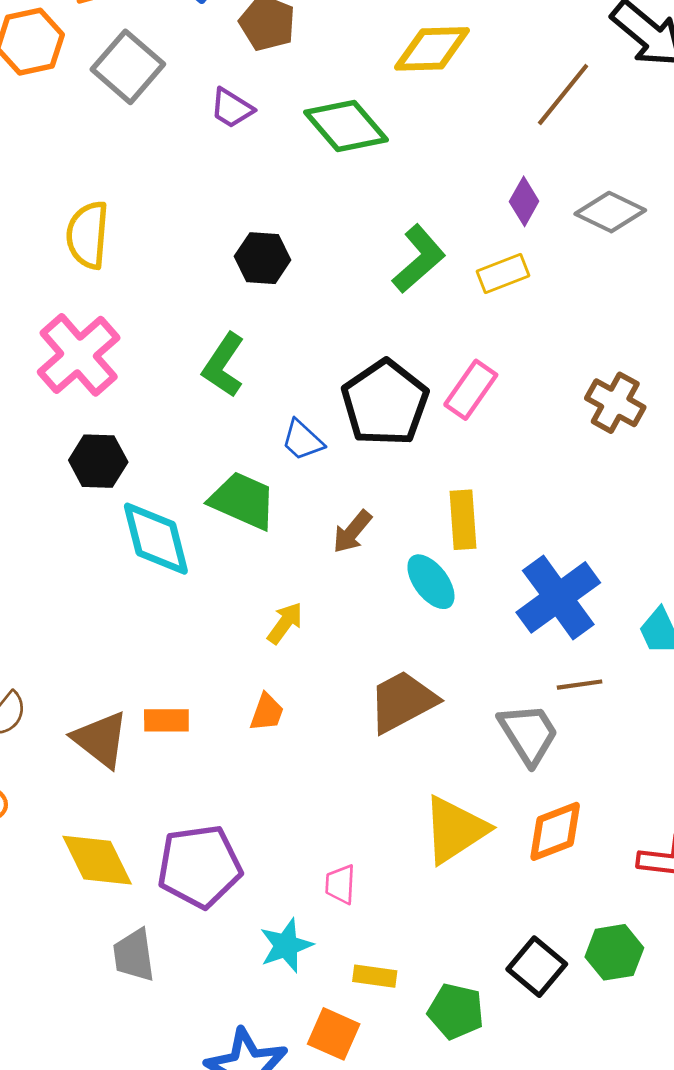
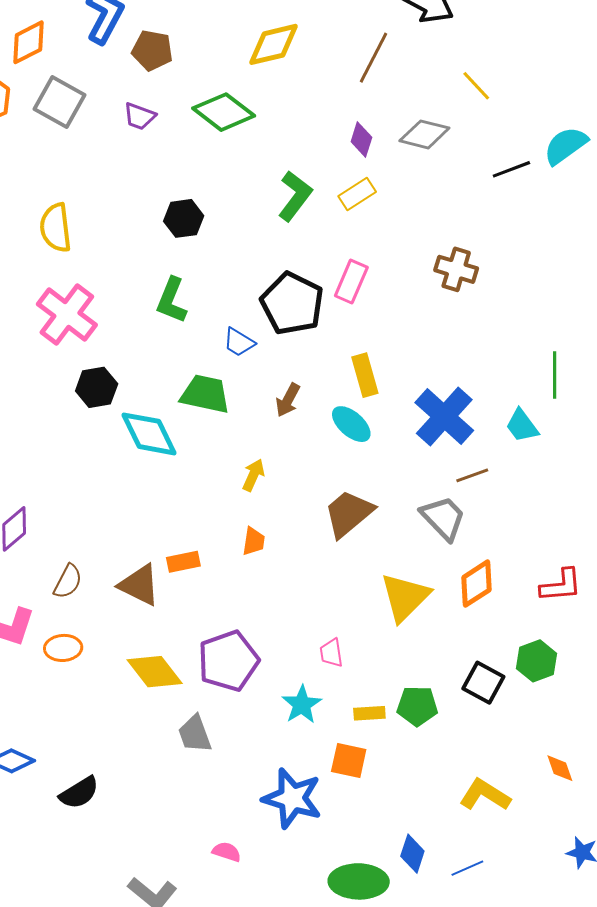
green pentagon: (456, 1011) -> (417, 706), moved

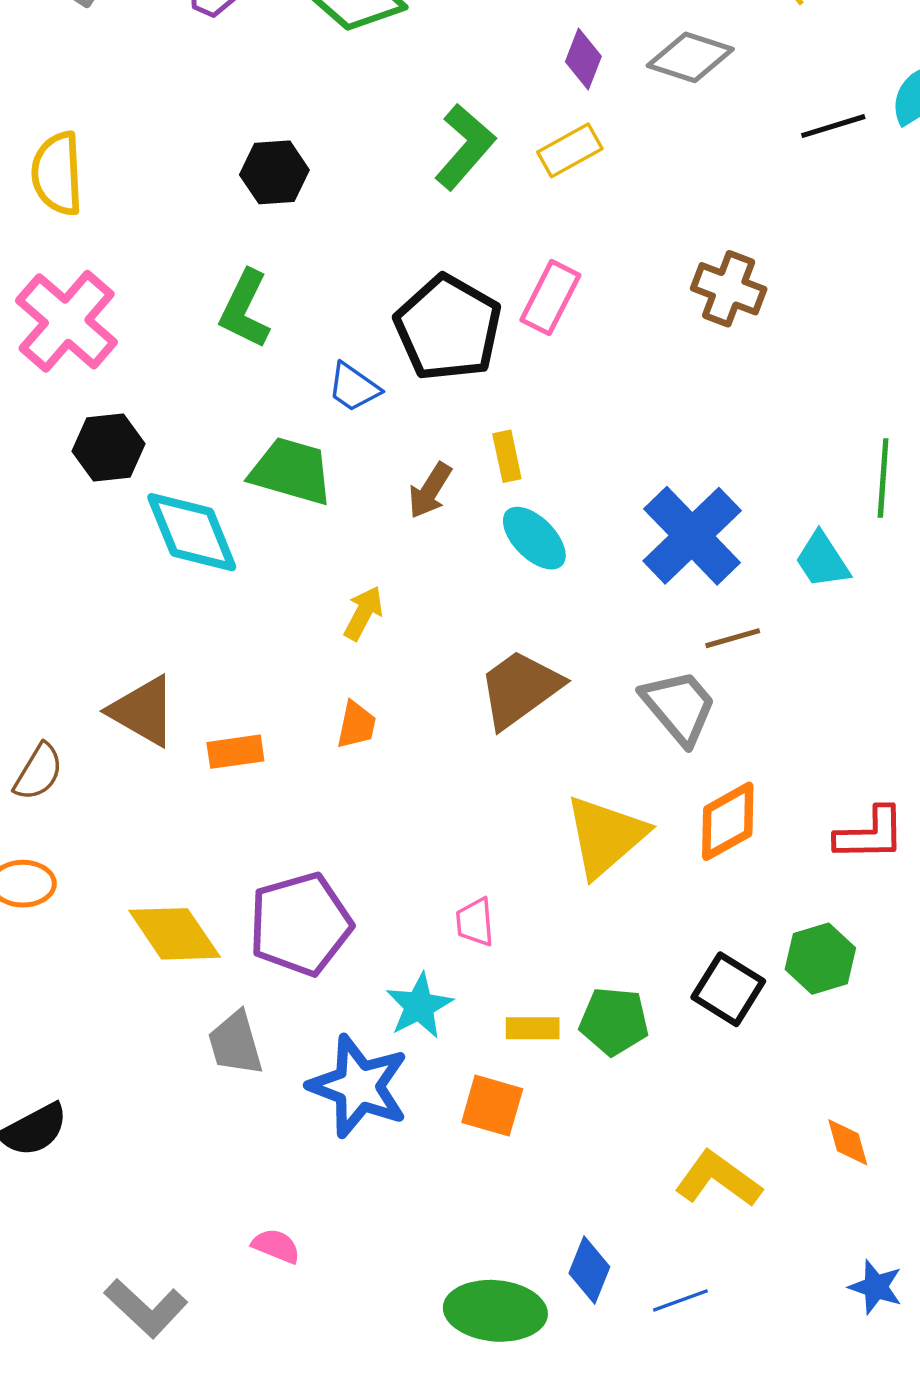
yellow rectangle: (365, 375) -> (507, 456), moved, size x0.7
brown triangle: (139, 585) -> (143, 711), moved
blue star: (292, 798) -> (359, 1086), moved

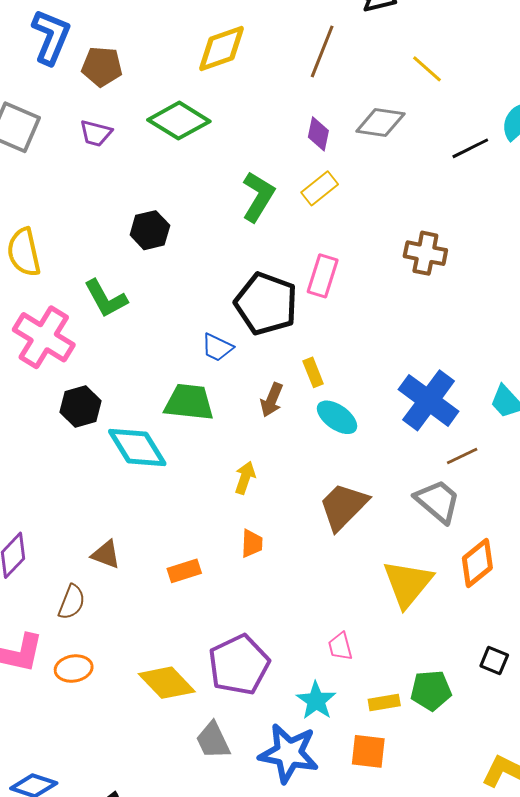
green L-shape: (245, 309) -> (106, 299), moved, turned -45
brown triangle: (143, 711) -> (106, 554), moved, size x0.7
black square: (728, 989) -> (494, 661), size x0.7

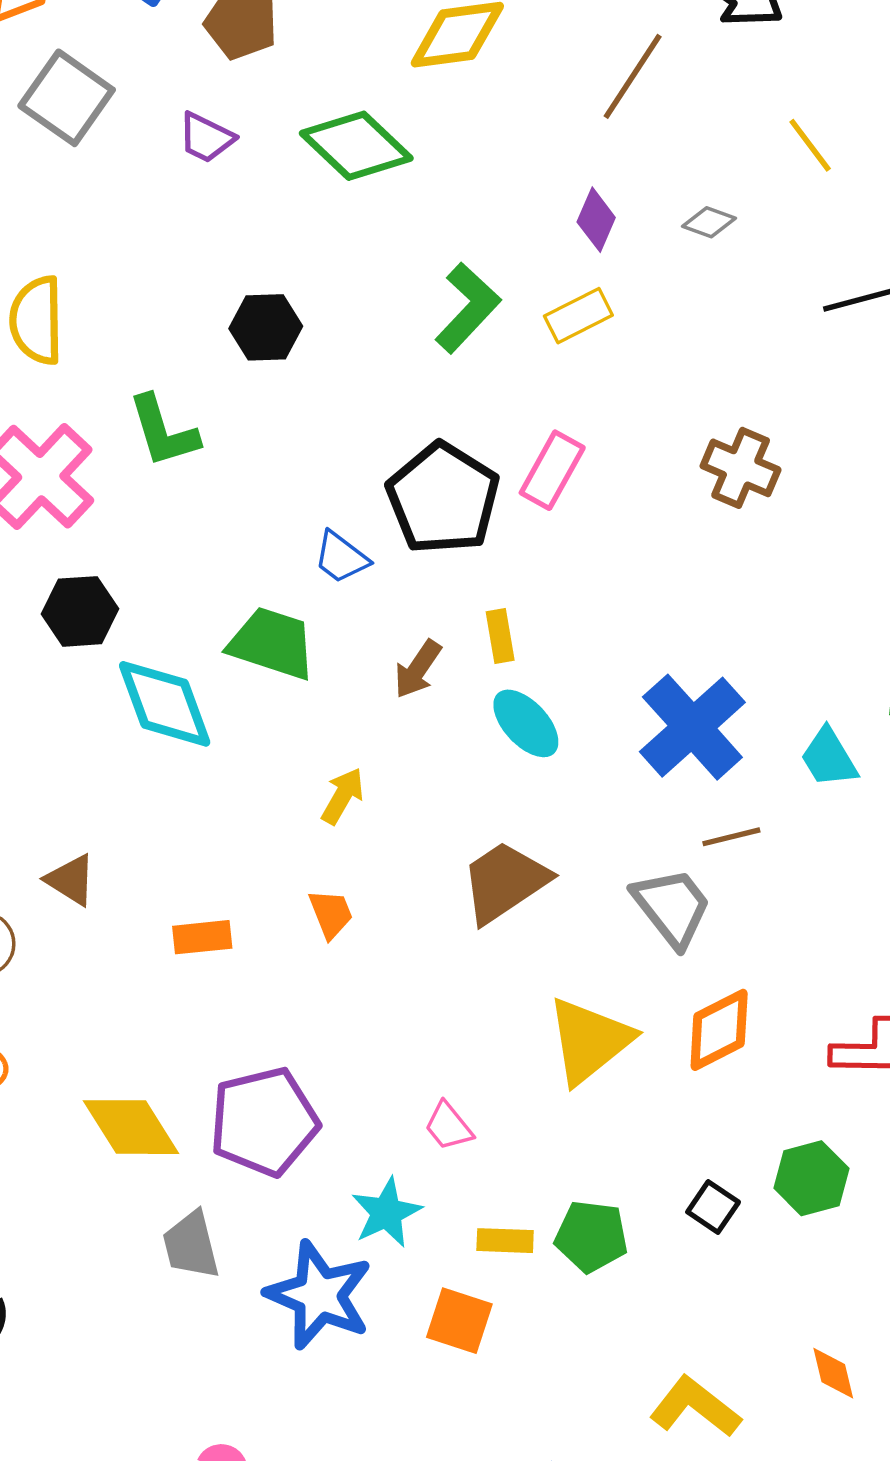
gray diamond: (380, 122) -> (709, 222), size x0.6
orange trapezoid: (252, 543) -> (331, 914), turned -36
pink trapezoid: (340, 646) -> (448, 1126), turned -36

